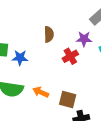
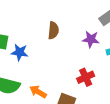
red cross: (70, 56) -> (86, 77), moved

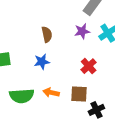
blue star: (20, 52) -> (42, 62), moved

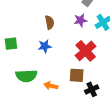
red cross: (89, 66) -> (86, 51), size x1.5
orange arrow: (51, 93) -> (51, 86), moved

